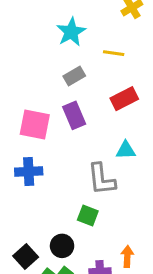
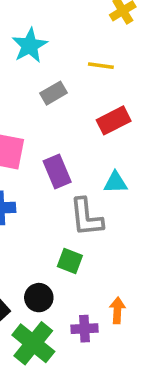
cyan star: (71, 32) -> (30, 46), moved
purple rectangle: (74, 115) -> (57, 172), moved

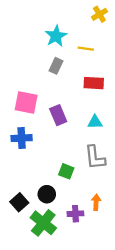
cyan star: (30, 46) -> (56, 36), moved
gray rectangle: (53, 93) -> (56, 66), turned -35
red rectangle: (114, 120) -> (94, 83), turned 30
gray L-shape: (86, 217) -> (95, 158), moved

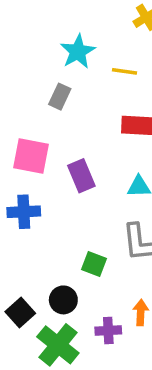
gray rectangle: (56, 66) -> (60, 97), moved

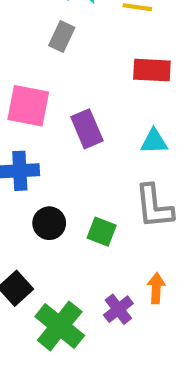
black circle: (63, 300) -> (49, 223), moved
purple cross: (108, 330) -> (118, 309), turned -35

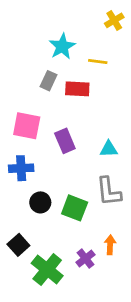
red rectangle: (152, 70) -> (77, 89), moved
green square: (102, 232) -> (75, 208), size x1.4

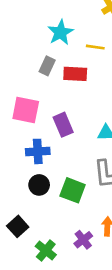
blue cross: (21, 168) -> (38, 151), moved
green cross: (47, 269) -> (46, 250), size x0.7

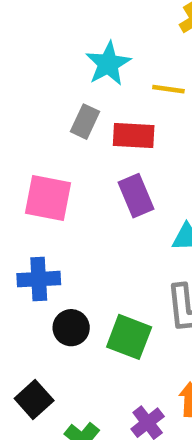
purple rectangle: (63, 125) -> (136, 196), moved
blue cross: (38, 151) -> (39, 279), moved

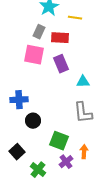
pink square: (48, 198) -> (34, 55), moved
green square: (129, 337) -> (59, 141), moved

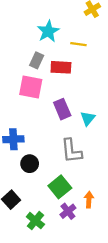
purple rectangle: (61, 64) -> (62, 109), moved
cyan triangle: (83, 82) -> (88, 118), turned -48
gray L-shape: (83, 113) -> (71, 151), moved
green square: (59, 141) -> (60, 187), turned 30

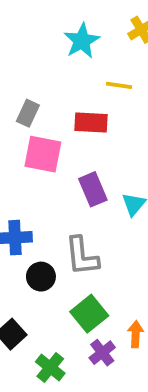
cyan star: (48, 31) -> (82, 41), moved
gray rectangle: (37, 60) -> (28, 113), moved
gray L-shape: (71, 151) -> (82, 256), moved

